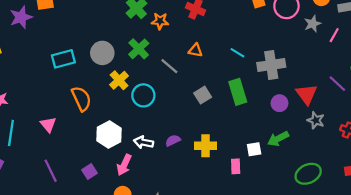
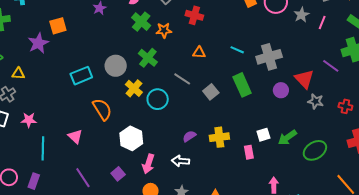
gray line: (169, 66) -> (182, 79), moved
green arrow: (278, 139) -> (287, 137), moved
white arrow: (143, 142) -> (181, 161), moved

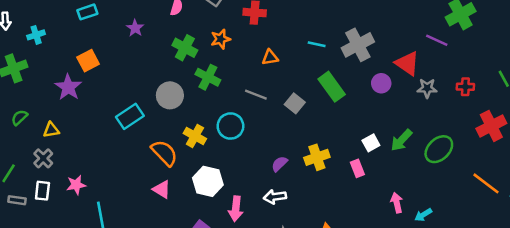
green cross: (141, 22) -> (185, 48), moved
yellow cross: (134, 88) -> (195, 136), moved
pink triangle: (75, 136) -> (162, 189), moved

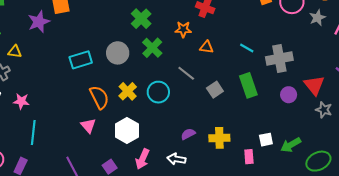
orange star: (221, 39) -> (183, 29), moved

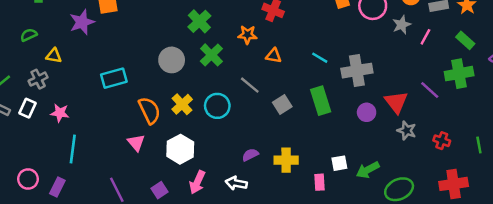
cyan rectangle: (81, 60) -> (114, 78), moved

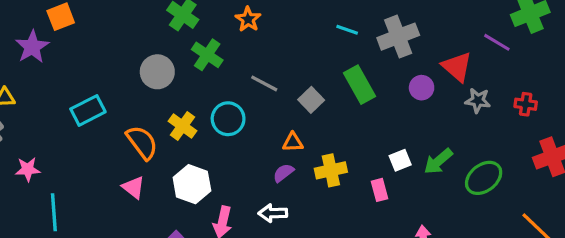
orange star: (247, 35) -> (248, 19), turned -30
orange triangle: (274, 56) -> (293, 142), moved

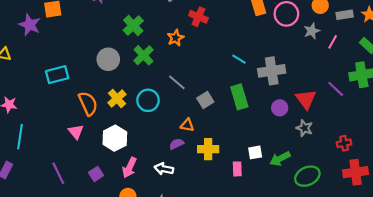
purple star: (32, 47) -> (30, 25), turned -30
gray star: (478, 100) -> (304, 128), moved
red cross: (526, 104) -> (344, 143), moved, turned -32

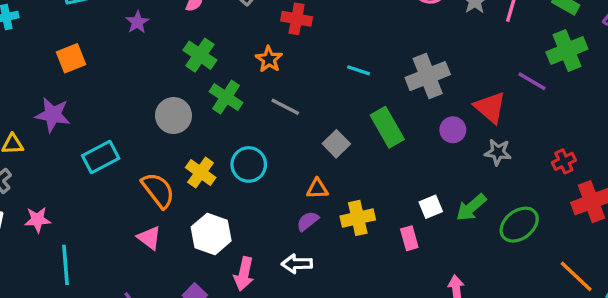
purple star: (30, 25) -> (53, 115), moved
cyan line: (239, 59) -> (359, 70), moved
gray line: (177, 82) -> (285, 107), moved

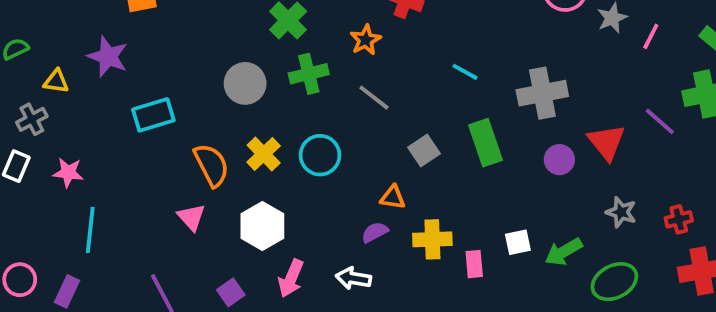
green cross: (226, 97) -> (309, 74), turned 32
gray star: (498, 152) -> (621, 212), moved
pink rectangle: (409, 238) -> (474, 264), moved

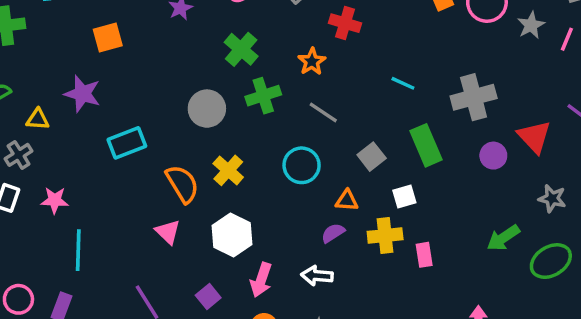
cyan circle: (320, 155) -> (302, 165), moved
white square: (518, 242) -> (404, 196), moved

